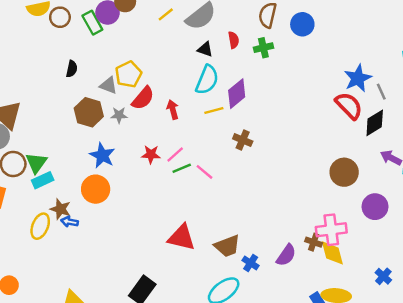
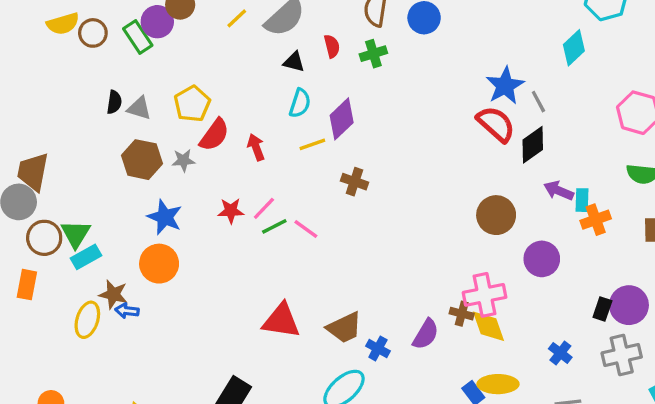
cyan semicircle: (207, 80) -> (300, 103), size x0.7
gray triangle: (108, 85) -> (139, 108), moved

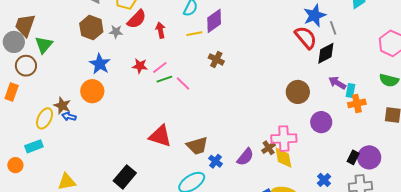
green triangle: (76, 234) -> (44, 45), moved
cyan rectangle: (86, 257) -> (34, 146), moved
brown cross: (462, 314) -> (269, 148), turned 32

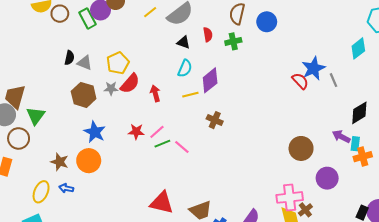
gray star: (116, 32) -> (111, 88), moved
red semicircle: (306, 38) -> (300, 81), moved, size x0.7
black diamond: (326, 53) -> (359, 113), moved
brown star: (62, 106) -> (60, 162), moved
brown cross: (269, 148) -> (305, 210), moved

